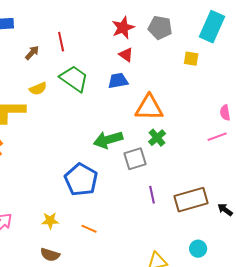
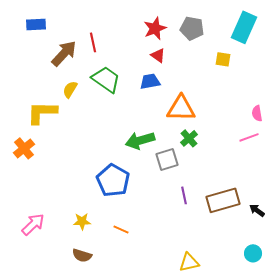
brown arrow: (32, 53) -> (64, 53), size x1.8
yellow semicircle: (38, 89) -> (70, 89), turned 144
cyan circle: (198, 249) -> (253, 253), moved

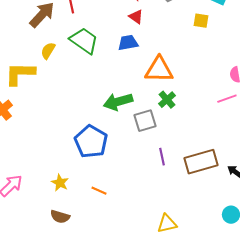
yellow star: (82, 221) -> (60, 183), turned 30

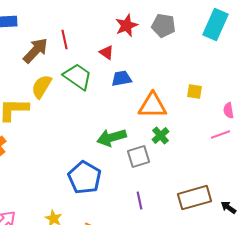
red triangle: (136, 17) -> (106, 53), moved
yellow square: (201, 21) -> (194, 92), moved
yellow semicircle: (48, 51) -> (42, 87), size x1.4
purple line: (162, 157) -> (140, 201), moved

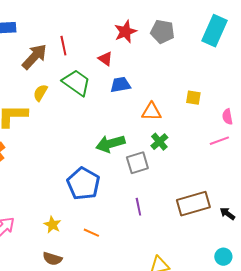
yellow semicircle: (42, 87) -> (40, 93), size x0.7
orange triangle: (152, 106) -> (151, 112), size x0.7

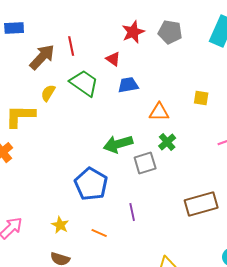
purple line: (138, 207) -> (132, 212), moved

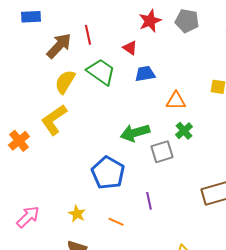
yellow semicircle: (48, 93) -> (65, 82), size x1.4
yellow L-shape: (20, 116) -> (54, 120), moved, turned -36

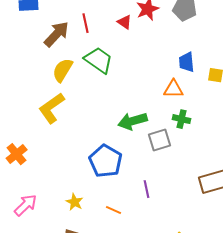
red triangle: (130, 48) -> (125, 22), moved
blue trapezoid: (145, 74) -> (187, 62), moved, turned -85
green cross: (184, 131) -> (182, 119), turned -36
orange cross: (19, 141) -> (17, 154), moved

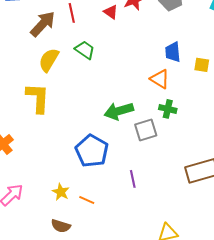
green trapezoid: (99, 60) -> (85, 50), size x0.7
orange triangle: (174, 89) -> (160, 79), turned 30
yellow L-shape: (52, 108) -> (38, 98), turned 128
orange line: (114, 210) -> (87, 200), moved

